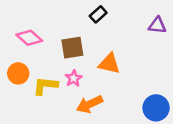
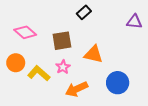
yellow L-shape: (45, 86) -> (39, 73), turned 35
blue circle: (156, 108) -> (118, 83), moved

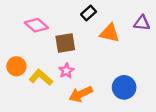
pink diamond: (25, 32) -> (36, 25), moved
orange triangle: (93, 54) -> (110, 33), moved

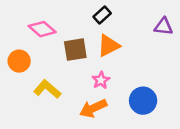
orange triangle: (110, 33) -> (109, 46), moved, turned -40
orange circle: (16, 66) -> (19, 61), moved
pink star: (66, 71) -> (101, 80), moved

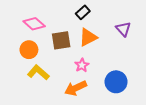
purple triangle: (163, 27) -> (123, 29), moved, turned 42
orange circle: (19, 61) -> (29, 50), moved

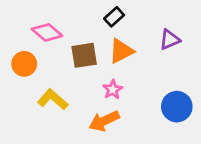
purple triangle: (123, 29) -> (170, 40), turned 49
orange circle: (29, 50) -> (24, 64), moved
blue circle: (116, 82) -> (177, 107), moved

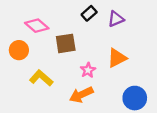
purple triangle: (170, 40) -> (116, 19), moved
orange triangle: (121, 51) -> (117, 58), moved
blue circle: (177, 107) -> (135, 98), moved

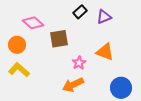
orange triangle: (117, 58) -> (105, 52), turned 48
yellow L-shape: (41, 78) -> (19, 70), moved

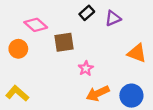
orange triangle: (105, 52) -> (137, 53), moved
yellow L-shape: (19, 70) -> (17, 93), moved
orange arrow: (73, 85) -> (98, 93), moved

